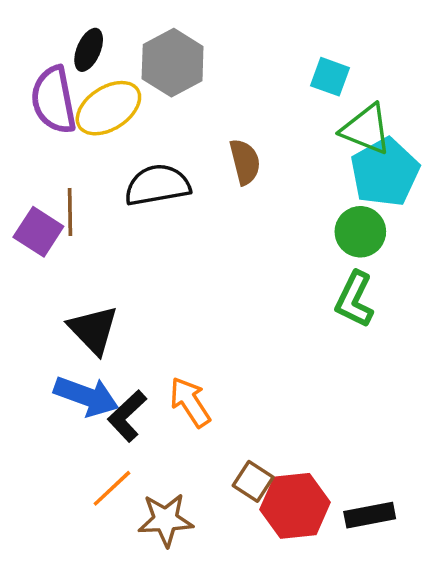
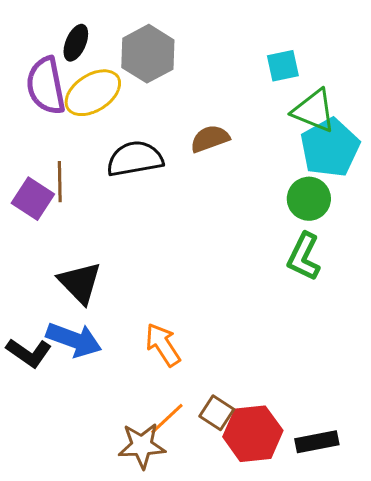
cyan square: (330, 77) -> (283, 66), turned -32
brown semicircle: (245, 162) -> (210, 139), turned -96
black L-shape: (127, 416) -> (29, 353), moved, turned -102
orange line: (112, 488) -> (167, 419), moved

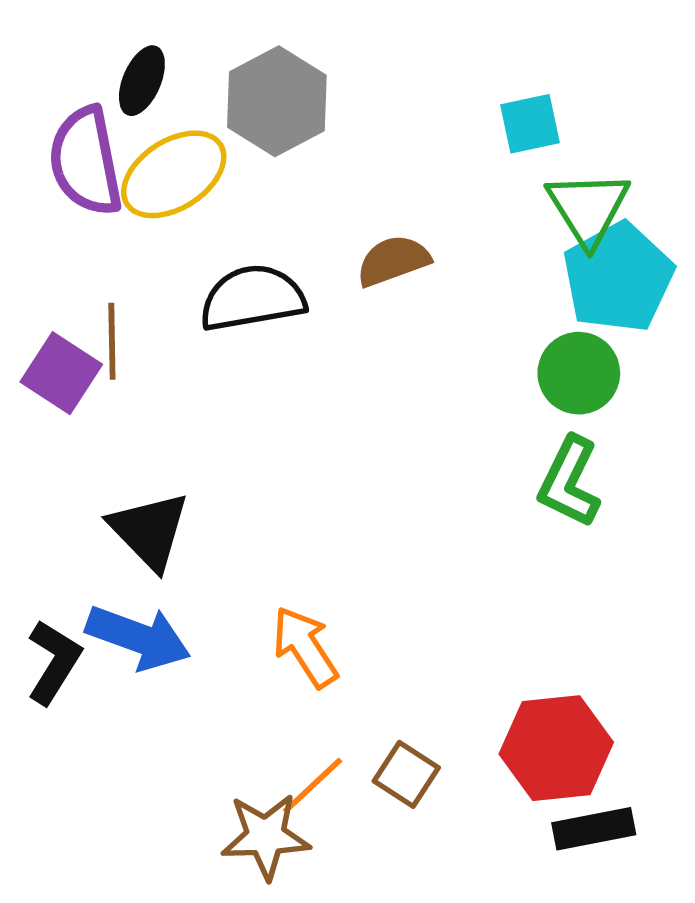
green triangle: (314, 111) -> (588, 208), turned 36
black L-shape: (29, 353) -> (54, 662), turned -93
red hexagon: (253, 434) -> (556, 748), moved

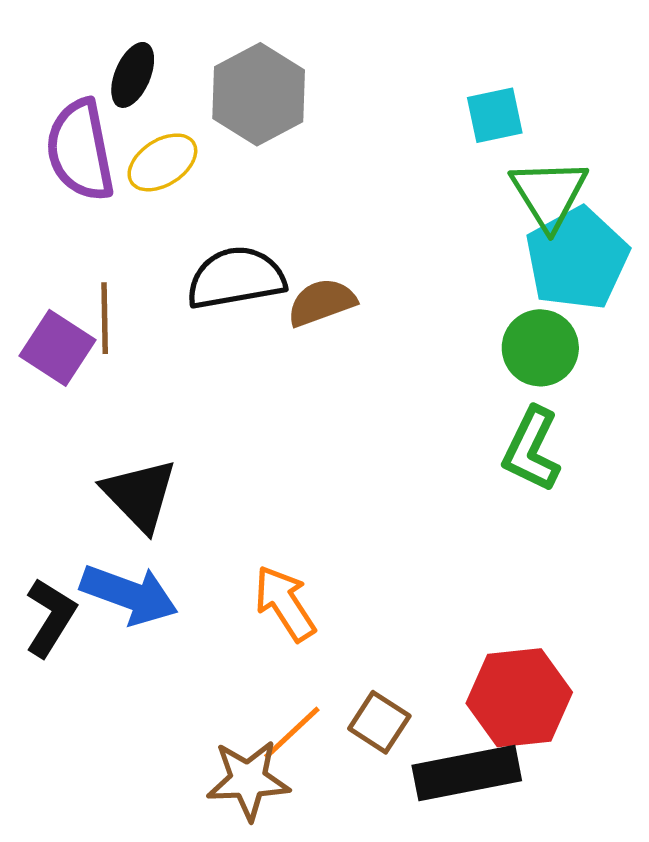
yellow ellipse: (174, 174) -> (162, 162), size x0.7
brown semicircle: (393, 261) -> (322, 302), moved
black rectangle: (594, 829) -> (467, 773), moved, size x1.4

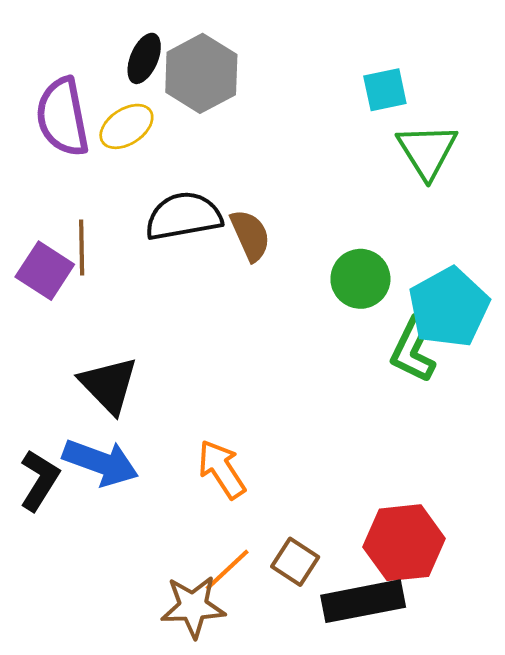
black ellipse: (133, 75) -> (144, 58), moved
cyan pentagon: (577, 259) -> (449, 307), moved
brown semicircle: (322, 302) -> (250, 235), turned 86
green circle: (540, 348) -> (360, 279), moved

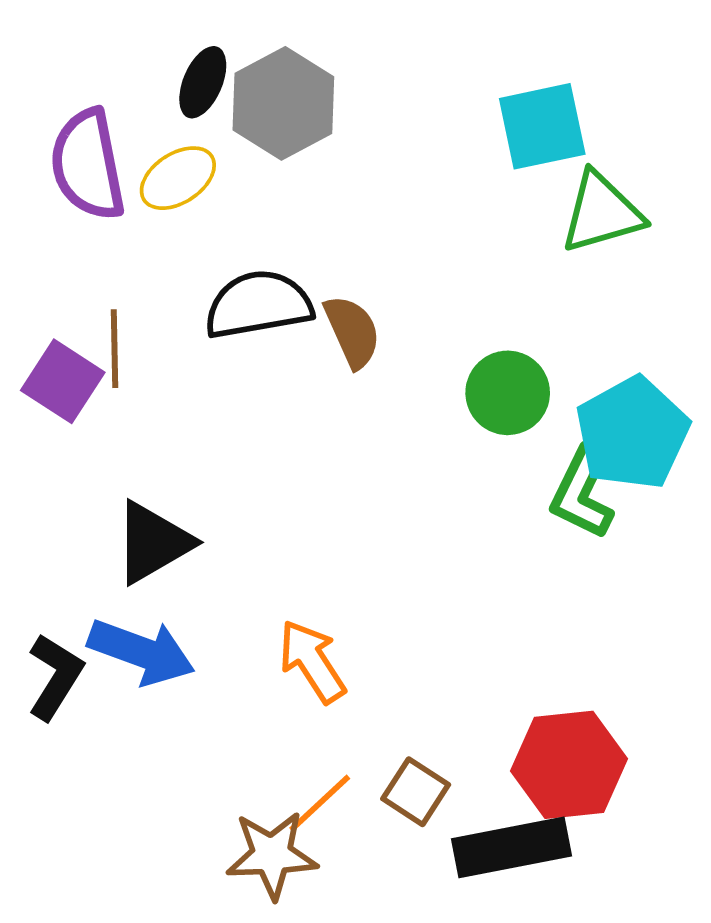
cyan square: (385, 90) -> (542, 126), size x1.4
green triangle: (427, 151) -> (602, 213), turned 46
black triangle: (109, 385) -> (153, 542), turned 44

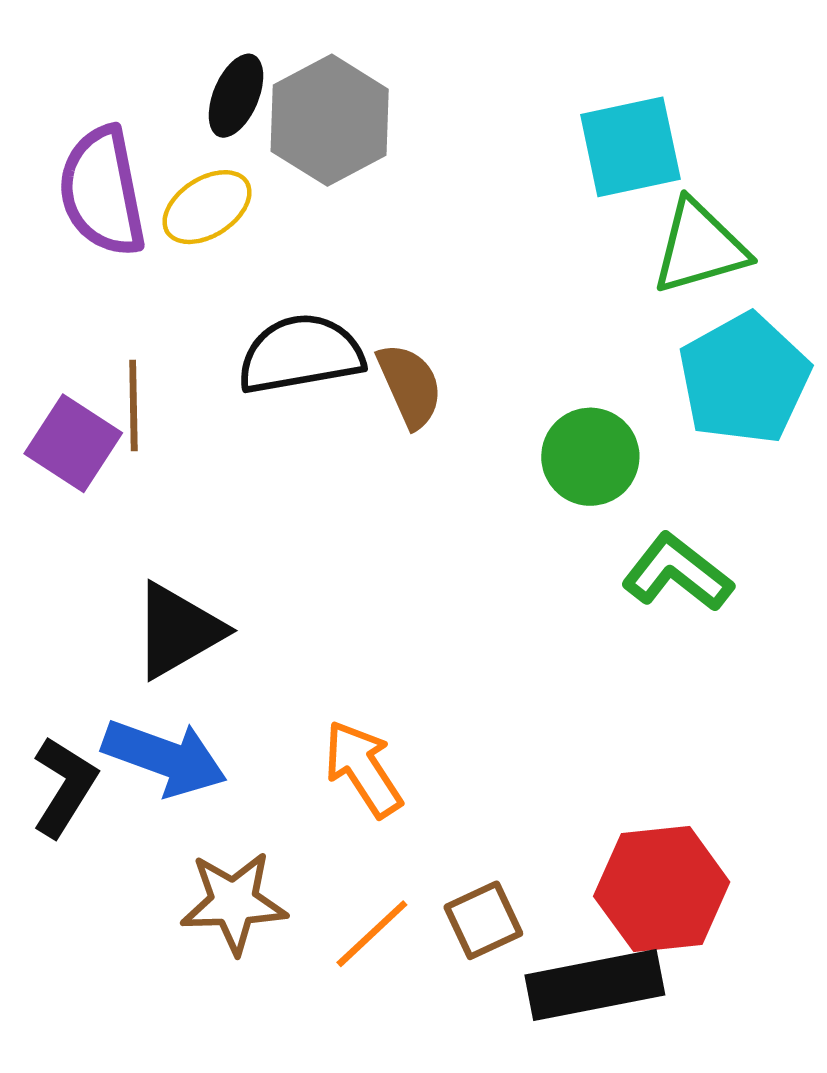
cyan pentagon: (632, 433) -> (744, 379), moved
green L-shape: (582, 493) -> (677, 573), turned 102
brown square: (416, 792) -> (483, 920), turned 32
brown star: (272, 855) -> (234, 902), moved

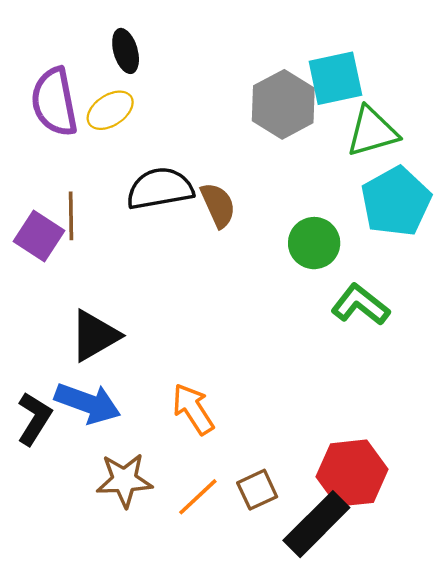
black ellipse: (236, 96) -> (126, 51), turned -39
gray hexagon: (330, 120) -> (283, 104), moved
black rectangle: (595, 985) -> (316, 524), turned -34

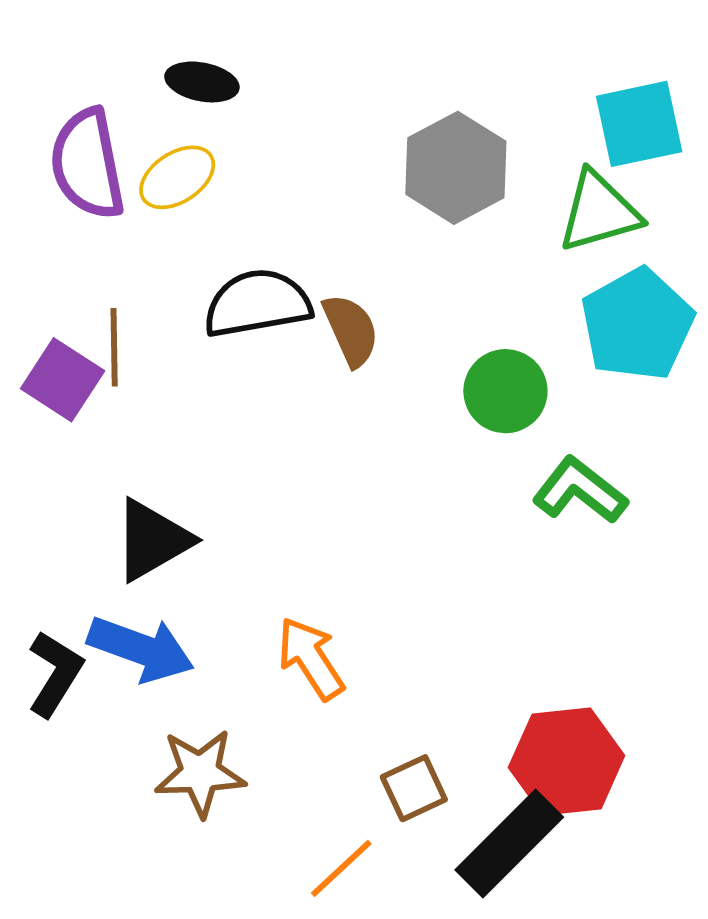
black ellipse: (126, 51) -> (202, 82), turned -63
cyan square: (335, 78) -> (639, 124), moved
orange line: (198, 497) -> (341, 868), moved

